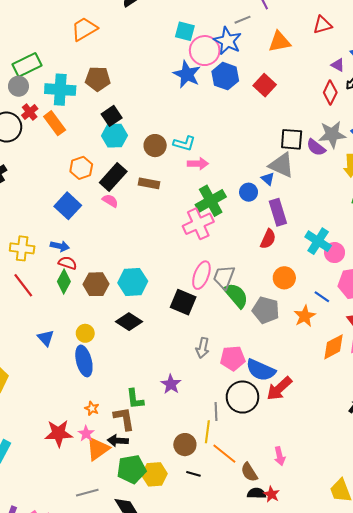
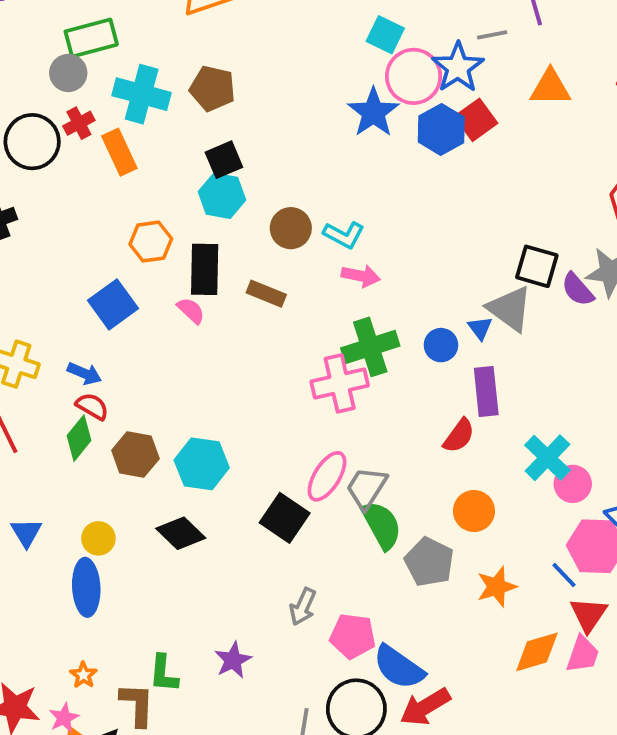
red square: (265, 85) -> (476, 120), moved
black rectangle: (113, 177) -> (205, 269), turned -52
blue line: (322, 297) -> (564, 575), moved

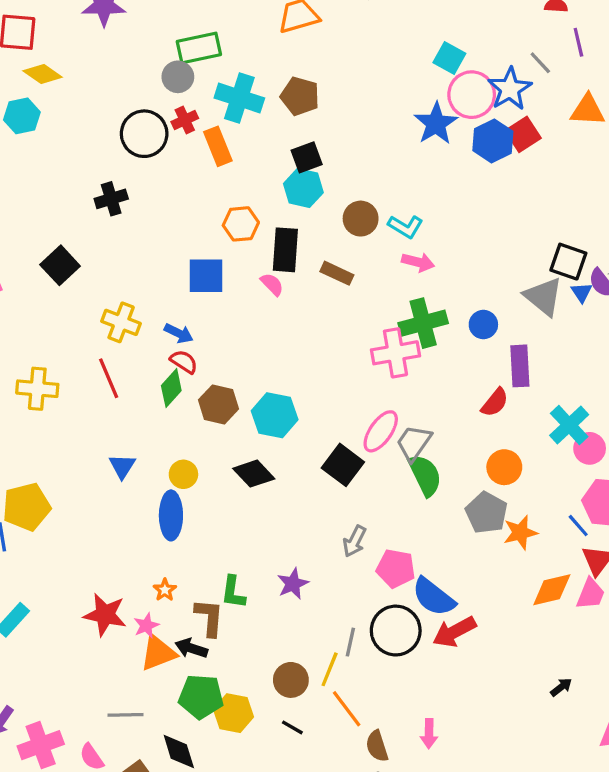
gray line: (492, 35) -> (540, 63), turned 55
blue square: (113, 304) -> (206, 276), turned 33
blue triangle: (480, 328) -> (581, 292), moved
gray pentagon: (429, 562) -> (486, 513), moved

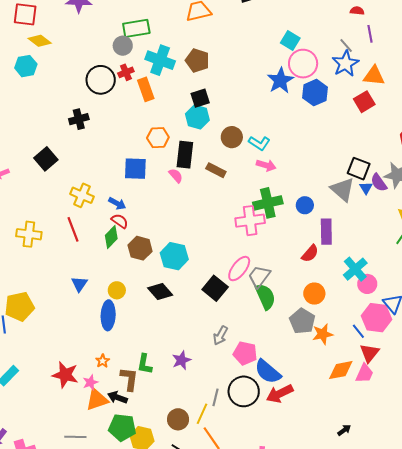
blue star: (510, 89) -> (345, 64), moved
red square: (523, 134) -> (364, 102), moved

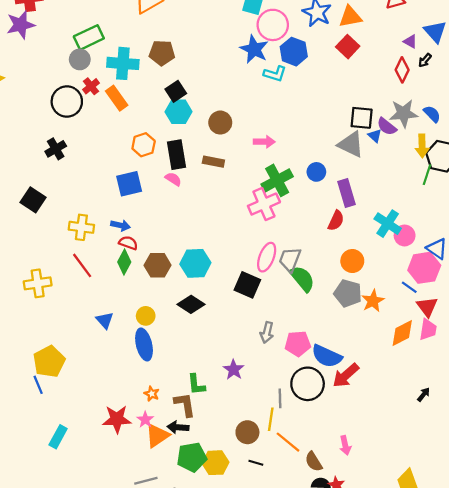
cyan L-shape: (259, 143) -> (275, 74), moved

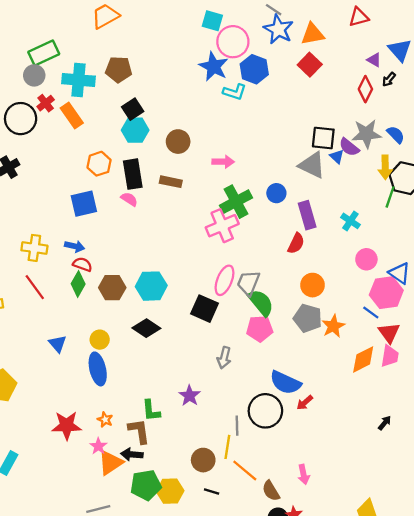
cyan cross: (388, 224) -> (350, 221), moved, size x0.7
pink pentagon: (298, 344) -> (260, 329), moved
red arrow: (346, 375) -> (305, 403), size x0.6
red star: (117, 419) -> (67, 426), moved

